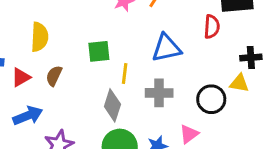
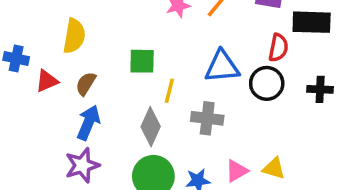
yellow triangle: (239, 83) -> (274, 168), moved
black circle: (211, 99) -> (267, 83), moved
blue arrow: (28, 116) -> (88, 123), moved, turned -52

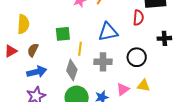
black circle: (267, 83) -> (137, 57), moved
blue arrow: (88, 123) -> (37, 72), turned 60

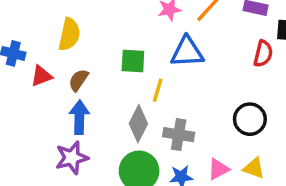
blue triangle: (108, 32) -> (187, 52), moved
gray cross: (103, 62) -> (179, 135), moved
blue arrow: (37, 72) -> (79, 117), turned -84

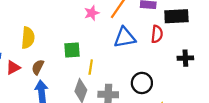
blue triangle: (187, 52) -> (125, 38), moved
black circle: (250, 119) -> (142, 83), moved

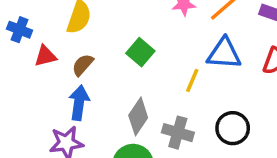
green square: (72, 50) -> (140, 52), turned 30
yellow line: (91, 67) -> (192, 80), moved

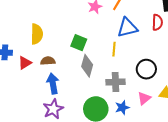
brown semicircle: (83, 65) -> (48, 61), turned 64
gray diamond: (138, 116) -> (87, 66), moved

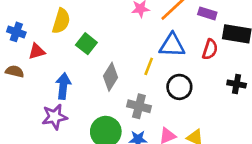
green square: (79, 43) -> (86, 44), moved
brown semicircle: (48, 61) -> (15, 71), moved
black circle: (146, 69) -> (179, 87), moved

